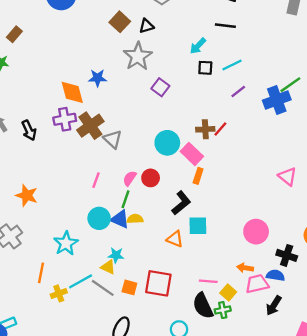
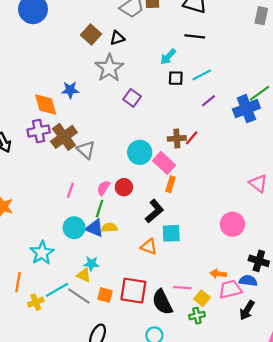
pink circle: (256, 232) -> (232, 224), moved
black semicircle: (203, 306) -> (162, 302), moved

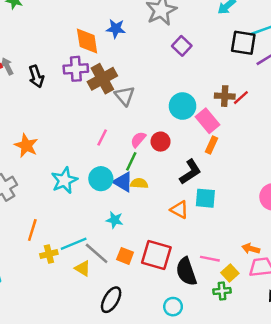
black square: (176, 78) -> (243, 43), moved, size x1.5
cyan star: (42, 253) -> (64, 180), moved
yellow triangle: (84, 275) -> (83, 268), moved

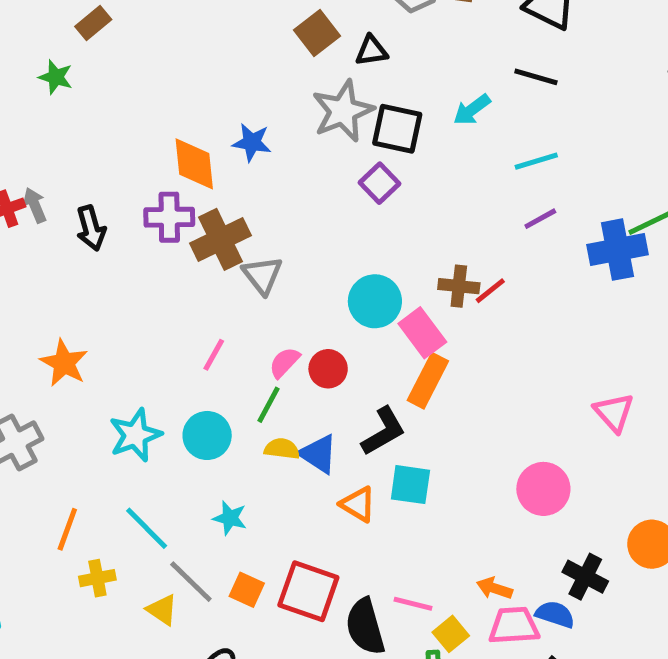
black square: (243, 43) -> (397, 129), moved
orange rectangle: (212, 145) -> (428, 381), size x1.5
blue triangle: (123, 182) -> (318, 454), moved
cyan line: (74, 244) -> (147, 528), moved, turned 65

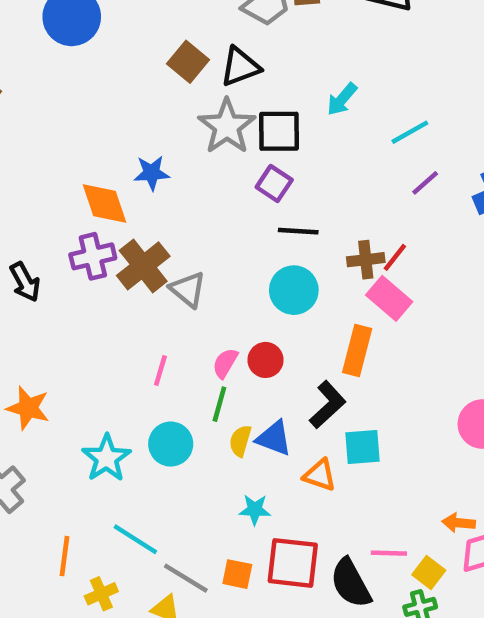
black triangle: (371, 51) -> (240, 67), size x1.4
black line: (536, 77) -> (298, 231), moved
pink rectangle: (422, 333) -> (389, 298), moved
yellow semicircle: (282, 449) -> (240, 441), turned -68
cyan star: (230, 518) -> (255, 510), moved

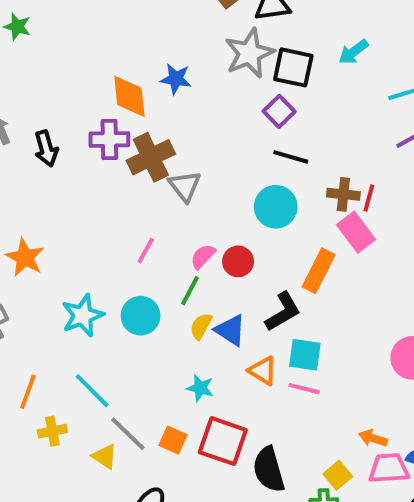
red line: (395, 257) -> (369, 198), turned -36
pink line: (389, 553) -> (304, 389), moved

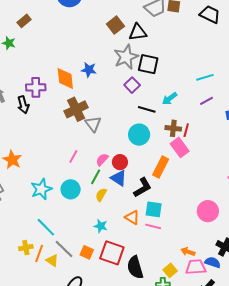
cyan arrow: (353, 52) -> (170, 99), moved
purple square: (279, 111) -> (132, 85), moved
purple cross: (109, 139) -> (36, 87), moved
blue triangle: (230, 330) -> (119, 178), moved
orange line: (28, 392) -> (39, 254), moved

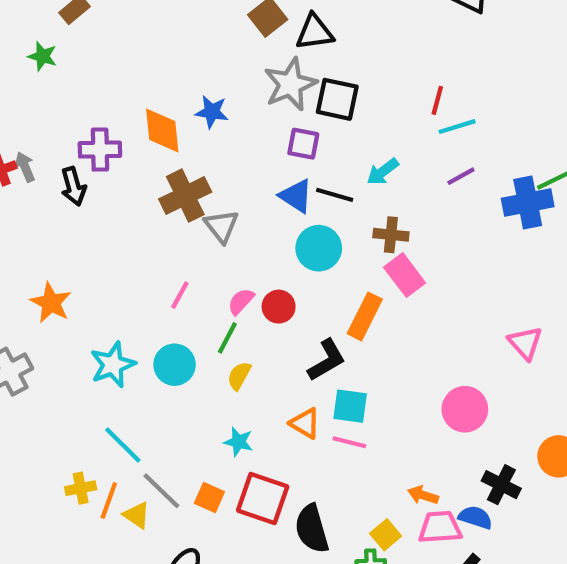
purple square: (132, 85) -> (303, 144), turned -35
red line: (186, 130) -> (437, 100), moved
blue triangle: (119, 178) -> (296, 196), moved

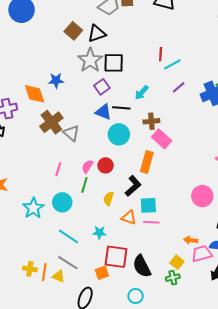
purple square: (303, 144) -> (102, 87), turned -35
yellow semicircle: (239, 376) -> (109, 199), moved
cyan line: (123, 445) -> (68, 236), moved
yellow cross: (81, 488) -> (30, 269), turned 32
orange square: (209, 497) -> (102, 273), moved, turned -32

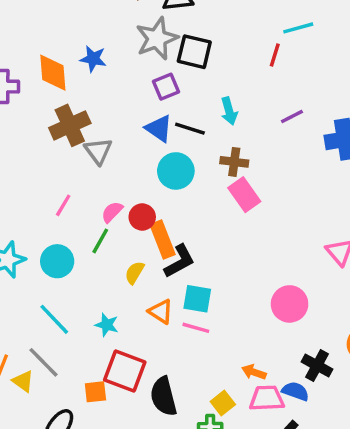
cyan line: (172, 64) -> (298, 28), moved
cyan arrow: (142, 93) -> (229, 111), turned -70
orange rectangle: (147, 162) -> (163, 239), moved, turned -50

